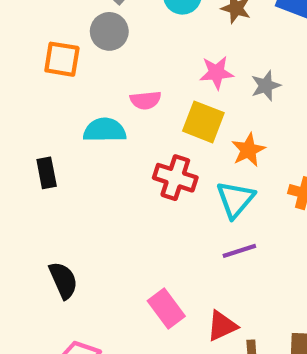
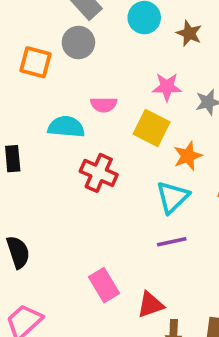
red cross: (175, 178) -> (99, 173), moved

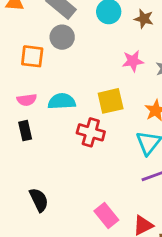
pink semicircle: (104, 105) -> (27, 100), moved
yellow square: (152, 128) -> (111, 101), moved, turned -32

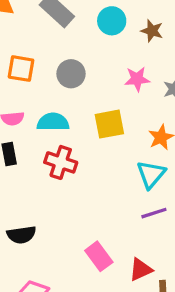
gray circle: (62, 37) -> (71, 74), moved
red cross: (91, 132) -> (61, 162), moved
black semicircle: (39, 200) -> (21, 235), turned 105

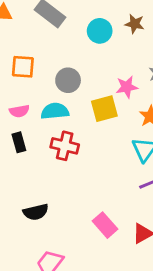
cyan circle: (112, 21) -> (100, 31), moved
gray circle: (71, 74) -> (68, 80), moved
pink star: (137, 79) -> (127, 87), moved

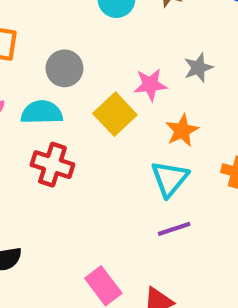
yellow square: (104, 109) -> (115, 114), turned -32

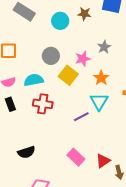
gray circle: (64, 68) -> (51, 56), moved
purple line: (174, 229) -> (81, 117), moved

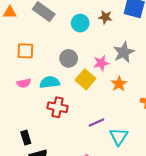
gray star: (104, 47) -> (124, 52), size x1.5
cyan triangle: (99, 102) -> (119, 136), moved
black rectangle: (10, 104) -> (26, 138), moved

